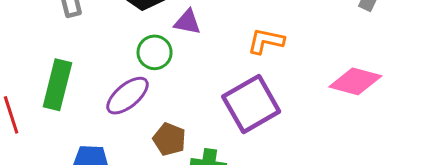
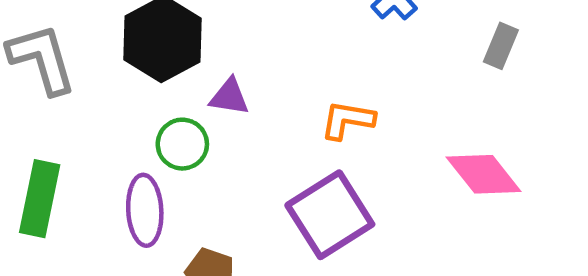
pink diamond: (355, 81) -> (484, 174), turned 39
purple ellipse: (127, 96) -> (145, 210), turned -51

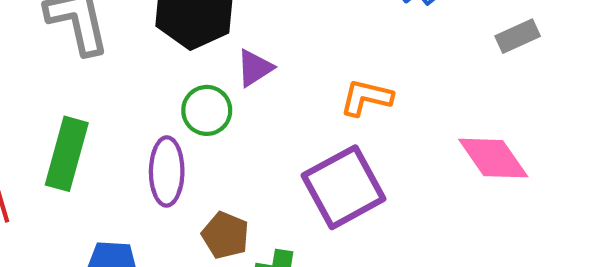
gray rectangle: (501, 46) -> (518, 36), turned 39
purple triangle: (229, 97) -> (255, 68), turned -45

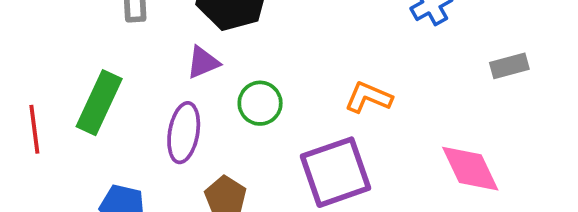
purple triangle: (255, 68) -> (203, 62), moved
green circle: (207, 110) -> (260, 103), moved

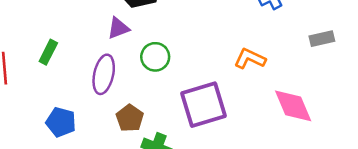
orange L-shape: (368, 97) -> (250, 59), moved
green rectangle: (99, 103) -> (48, 52), size x0.6

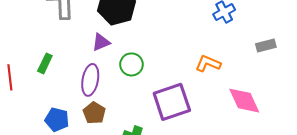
brown pentagon: (130, 118) -> (94, 113), moved

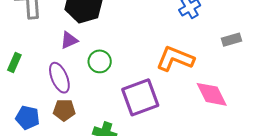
orange L-shape: (208, 64) -> (175, 59), size x1.5
purple ellipse: (90, 80) -> (59, 78), turned -32
brown pentagon: (94, 113) -> (64, 110), turned -30

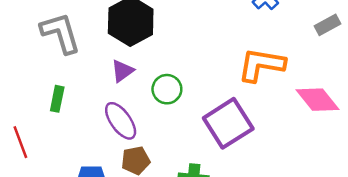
green rectangle: (14, 62) -> (57, 99), moved

